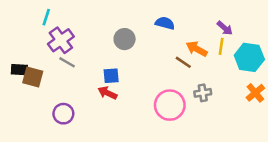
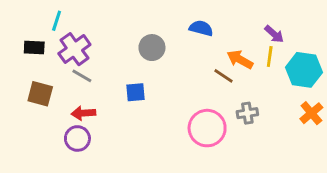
black rectangle: (19, 70) -> (34, 48), moved
red arrow: (107, 93) -> (83, 113), moved, turned -30

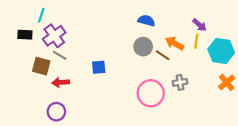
gray circle: (152, 48) -> (143, 47), moved
brown square: (40, 94) -> (41, 66), moved
purple circle: (77, 138) -> (56, 112), moved

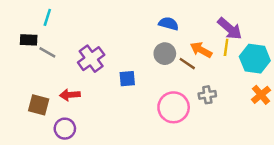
purple arrow: (200, 25) -> (230, 29), size x1.5
purple cross: (54, 36) -> (91, 59), moved
gray line: (60, 55) -> (47, 52), moved
brown square: (41, 66) -> (39, 105), moved
blue square: (99, 67) -> (127, 79), moved

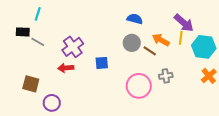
red arrow: (70, 95) -> (66, 68), moved

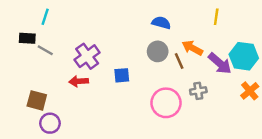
purple arrow: (184, 23) -> (220, 63), moved
yellow line: (181, 38) -> (216, 17), moved
brown line: (150, 51) -> (179, 61), turned 32
purple circle: (52, 103) -> (50, 123), moved

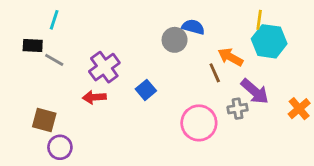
gray circle: (158, 51) -> (175, 40), moved
cyan hexagon: (244, 56) -> (269, 41), moved
purple arrow: (220, 63) -> (255, 91), moved
blue square: (122, 75) -> (146, 90), turned -35

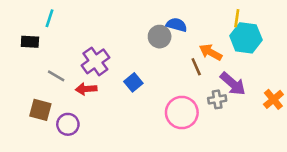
gray line: (54, 60) -> (56, 76), moved
purple circle: (60, 147) -> (68, 124), moved

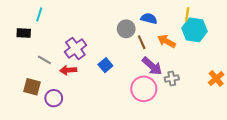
blue semicircle: (177, 25) -> (149, 18), moved
brown line: (196, 67) -> (142, 42), moved
purple arrow: (233, 84) -> (152, 66), moved

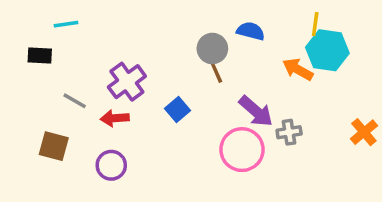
cyan line: (39, 14) -> (66, 24), turned 64
orange arrow: (167, 41) -> (298, 69), moved
brown line: (142, 42) -> (216, 71), moved
purple circle: (54, 98) -> (111, 165), moved

